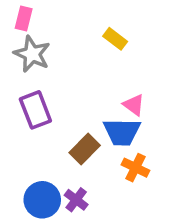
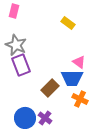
gray star: (32, 54) -> (16, 45), moved

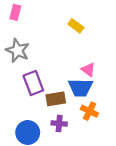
purple rectangle: (21, 65) -> (33, 83), moved
brown rectangle: (50, 88) -> (56, 99), turned 36
purple cross: (45, 118) -> (59, 124), moved, turned -32

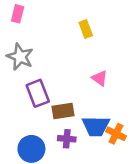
yellow rectangle: (76, 26) -> (86, 29), turned 32
blue trapezoid: (80, 88) -> (96, 126), moved
orange cross: (89, 111) -> (116, 134), moved

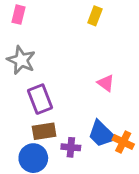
yellow rectangle: (86, 29) -> (95, 16), moved, turned 42
brown rectangle: (63, 111) -> (44, 131), moved
blue trapezoid: (96, 126) -> (102, 134), turned 44

